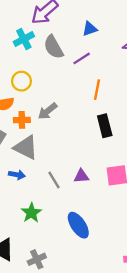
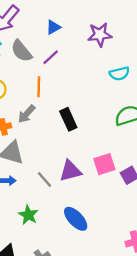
orange line: (97, 90) -> (39, 87), moved
black rectangle: (105, 126) -> (68, 119), moved
purple triangle: (81, 176) -> (70, 171), size x1.5

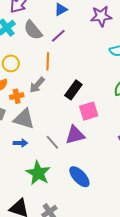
black rectangle: (68, 119) -> (73, 90), turned 60
pink square: (104, 164) -> (89, 111), moved
green star: (28, 215) -> (38, 173), size x1.4

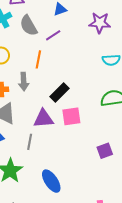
gray arrow: (37, 85) -> (24, 82), turned -54
purple triangle: (75, 135) -> (43, 119), moved
gray line: (52, 142) -> (30, 142), turned 42

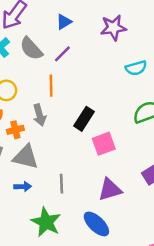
purple triangle: (43, 119) -> (110, 189), moved

